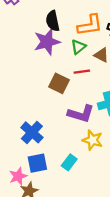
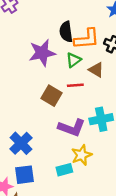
black semicircle: (53, 21) -> (66, 32), moved
yellow star: (93, 140) -> (82, 155), turned 30
cyan rectangle: (69, 162) -> (64, 170), moved, turned 35

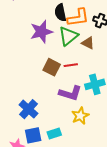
green triangle: (73, 60) -> (68, 36), size x1.5
red line: (75, 85) -> (71, 65), moved
cyan rectangle: (64, 170) -> (54, 133), moved

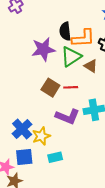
yellow star: (80, 116) -> (41, 136), moved
cyan rectangle: (54, 133) -> (55, 157), moved

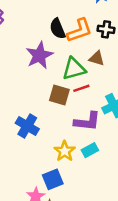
green triangle: (71, 57) -> (74, 69), moved, turned 35
blue cross: (22, 129) -> (27, 126), moved
cyan rectangle: (55, 157) -> (90, 150), moved

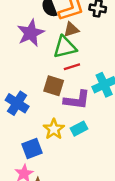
brown triangle: (97, 58) -> (71, 30), moved, turned -35
brown square: (59, 95) -> (54, 86), moved
blue square: (53, 179) -> (32, 149), moved

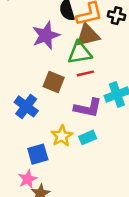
brown triangle: (71, 30) -> (88, 35), size x1.5
brown square: (54, 86) -> (54, 82), moved

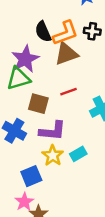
green triangle: (80, 53) -> (18, 78), moved
purple L-shape: (88, 108) -> (52, 131), moved

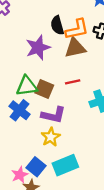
green triangle: (18, 78) -> (27, 86), moved
cyan rectangle: (78, 154) -> (65, 165), moved, size x1.6
blue square: (31, 176) -> (36, 167), moved, turned -36

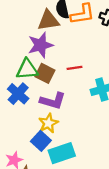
purple star: (38, 48) -> (41, 45), moved
brown triangle: (75, 48) -> (48, 21), moved
blue square: (36, 167) -> (41, 141), moved

